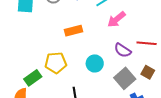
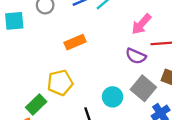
pink arrow: (116, 19) -> (141, 24), moved
cyan circle: (95, 63) -> (113, 97), moved

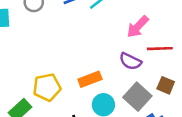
orange rectangle: (75, 42) -> (90, 79), moved

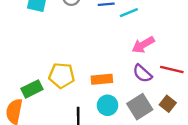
pink arrow: (138, 27) -> (143, 45), moved

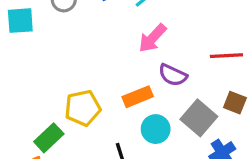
pink arrow: (143, 45) -> (152, 38), moved
purple semicircle: (142, 73) -> (173, 75), moved

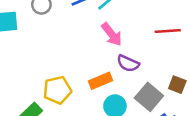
pink arrow: (152, 38) -> (112, 34), turned -80
red line: (226, 56) -> (168, 31), moved

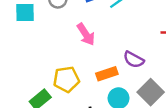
pink arrow: (112, 34) -> (86, 34), moved

